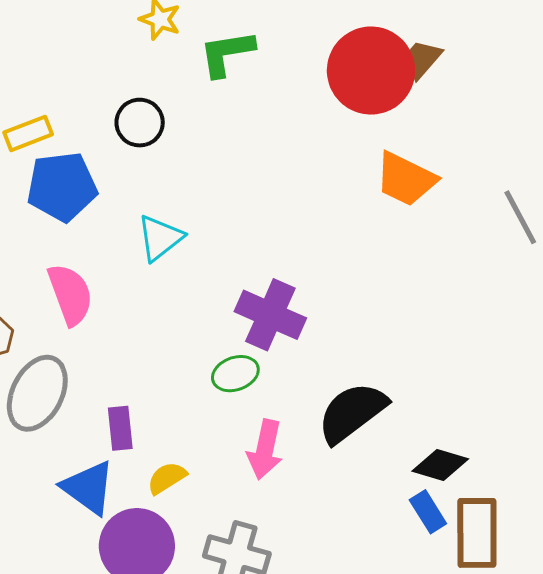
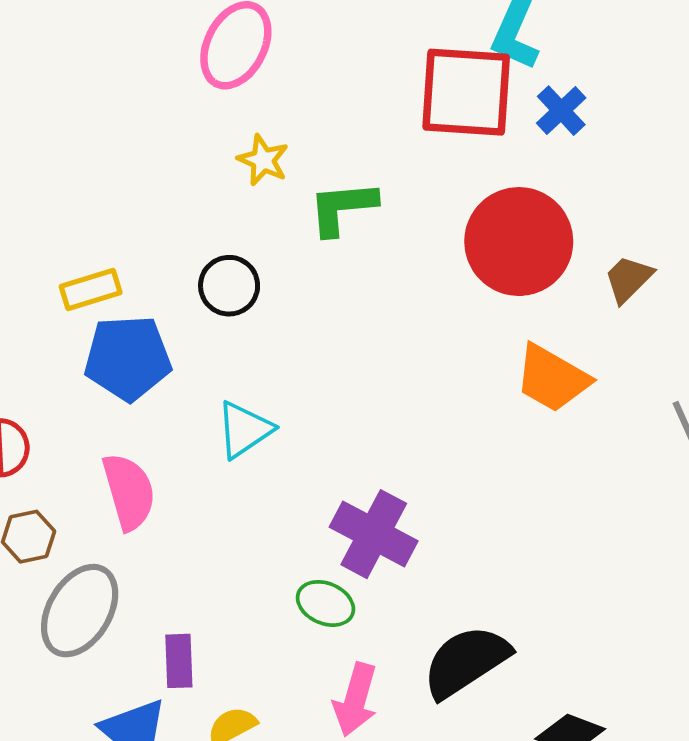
brown trapezoid: (422, 59) -> (628, 279), moved
green ellipse: (235, 374) -> (325, 603), turned 39

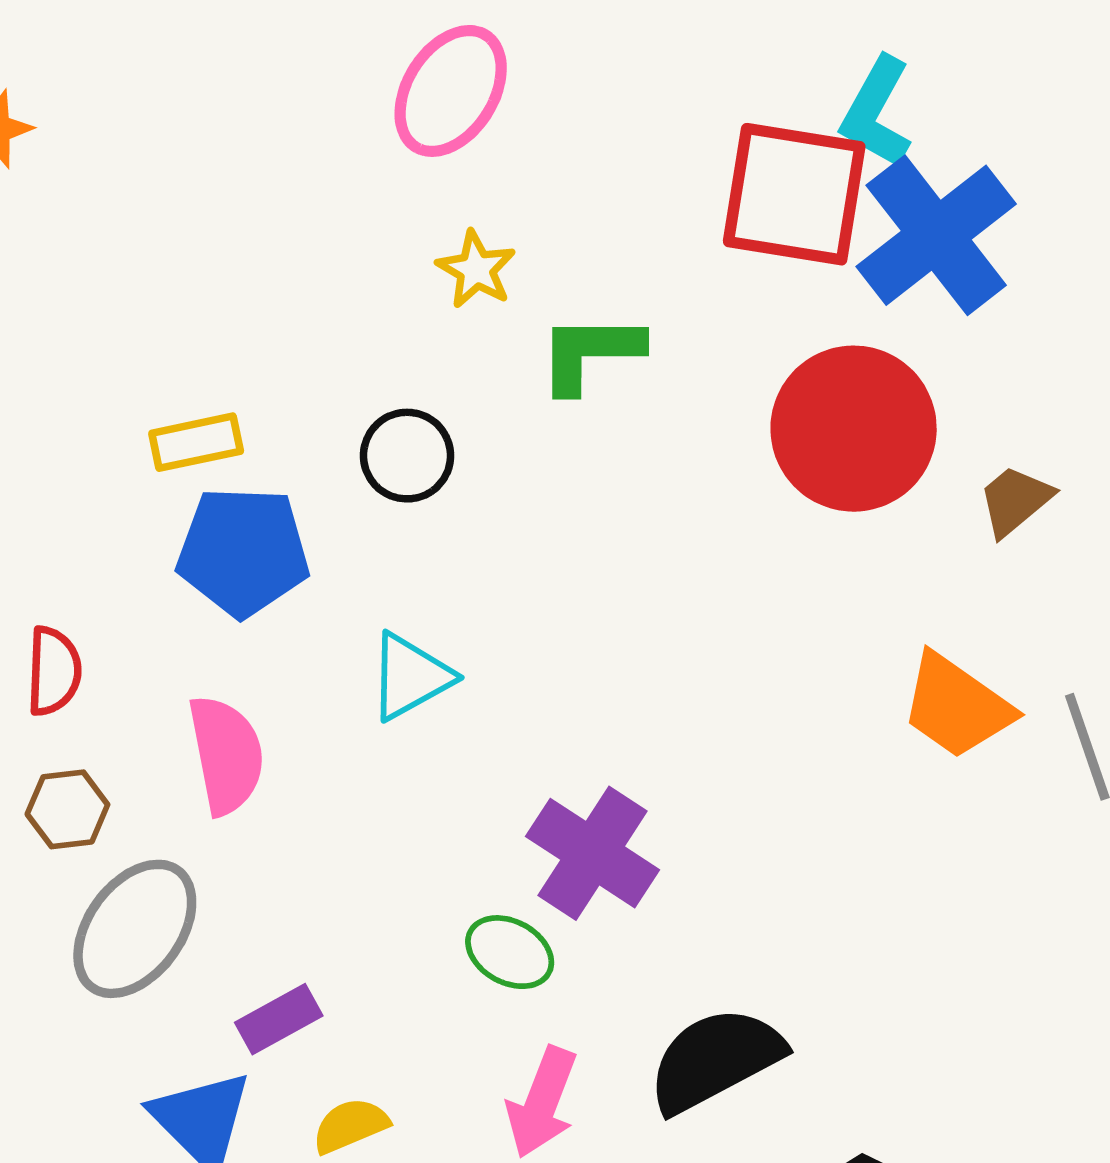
blue cross: (561, 111) -> (936, 235), size x2.0
orange trapezoid: (552, 378) -> (957, 706), moved
purple rectangle: (179, 661) -> (279, 1019), turned 58

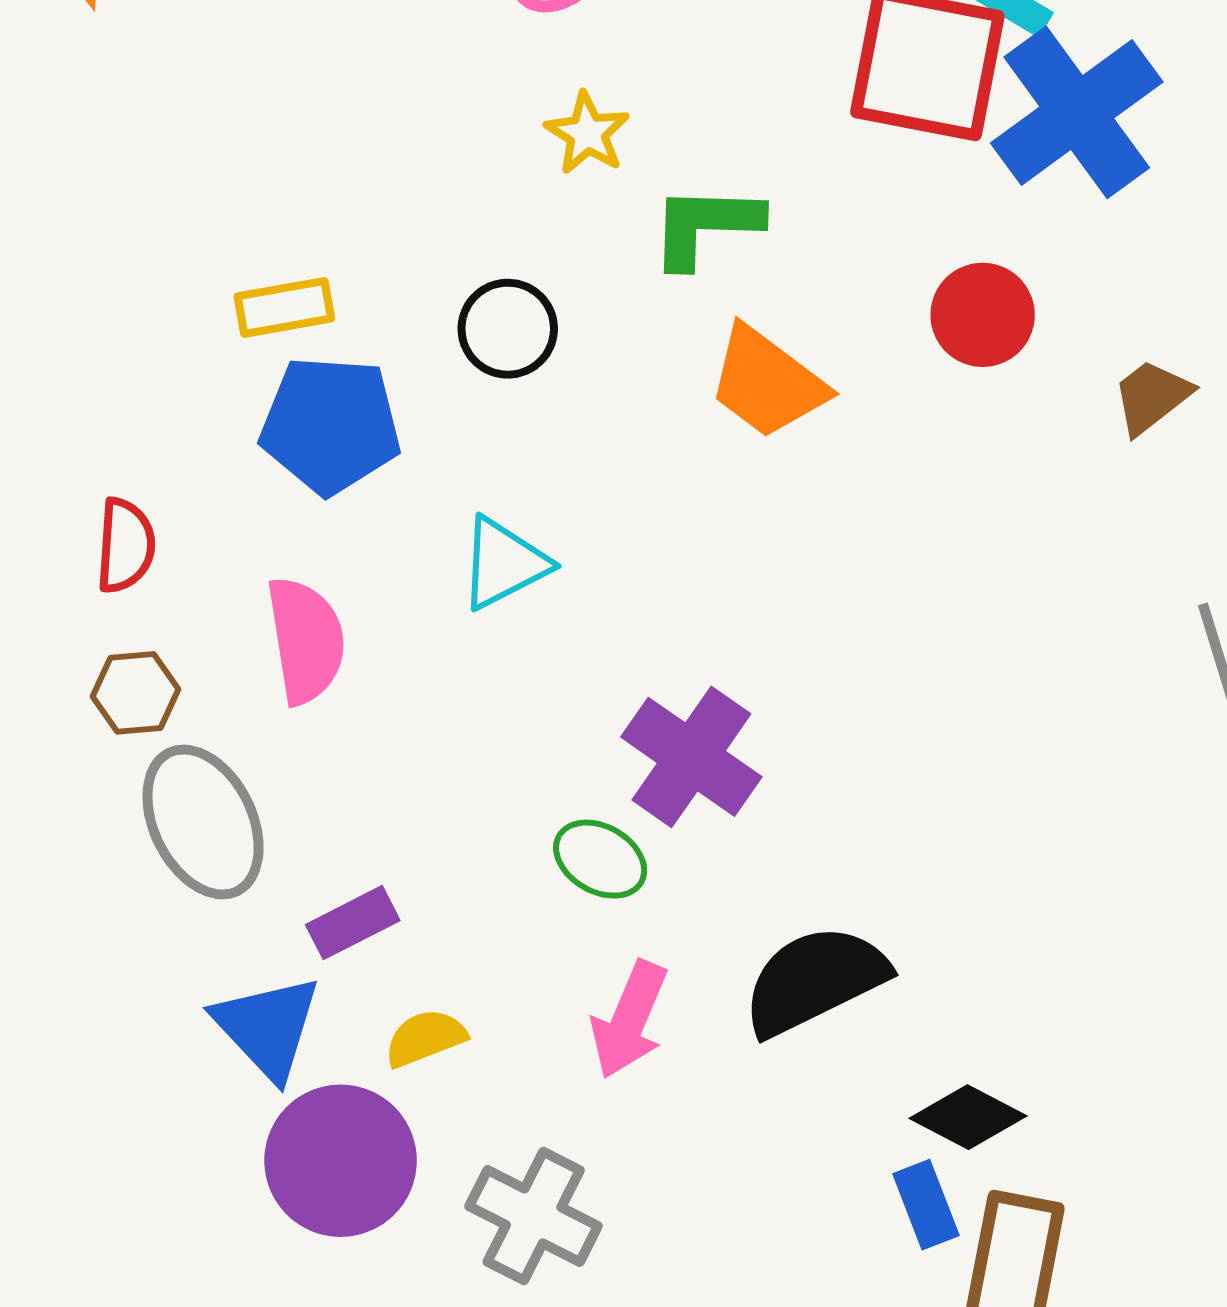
red circle: (854, 429) -> (983, 315), size x0.6
orange trapezoid: (957, 706) -> (767, 383), moved
gray ellipse: (135, 929) -> (203, 822), turned -64

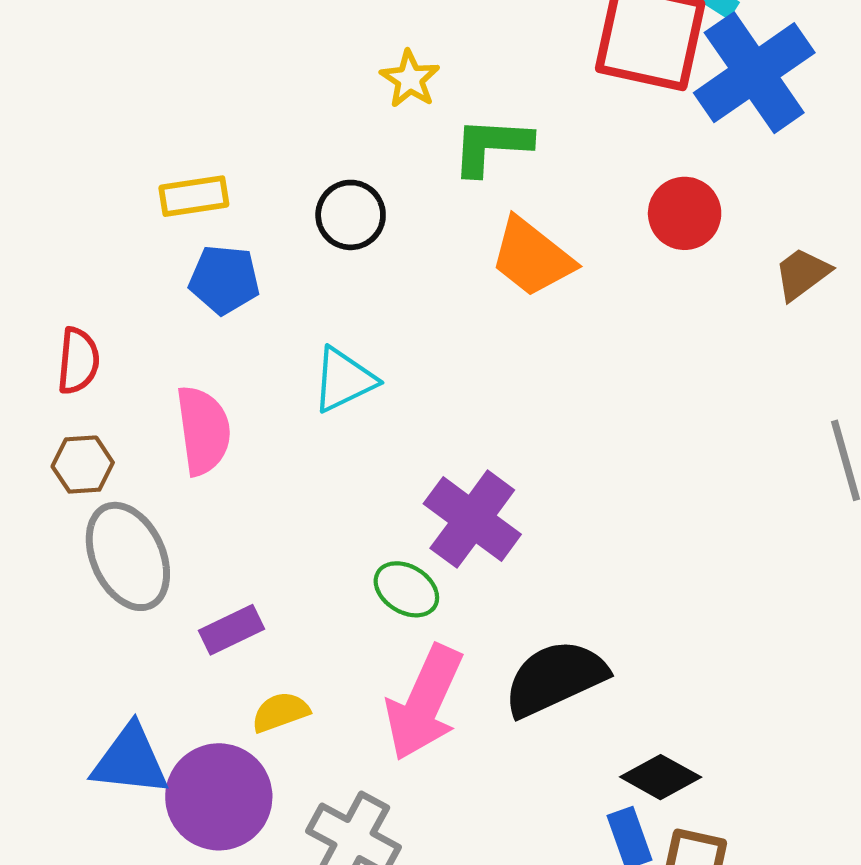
blue pentagon: (330, 425) -> (224, 280), size x0.7
pink arrow: (629, 1020) -> (424, 703), size x1.4
blue triangle: (267, 1027) -> (130, 760), moved, turned -42

